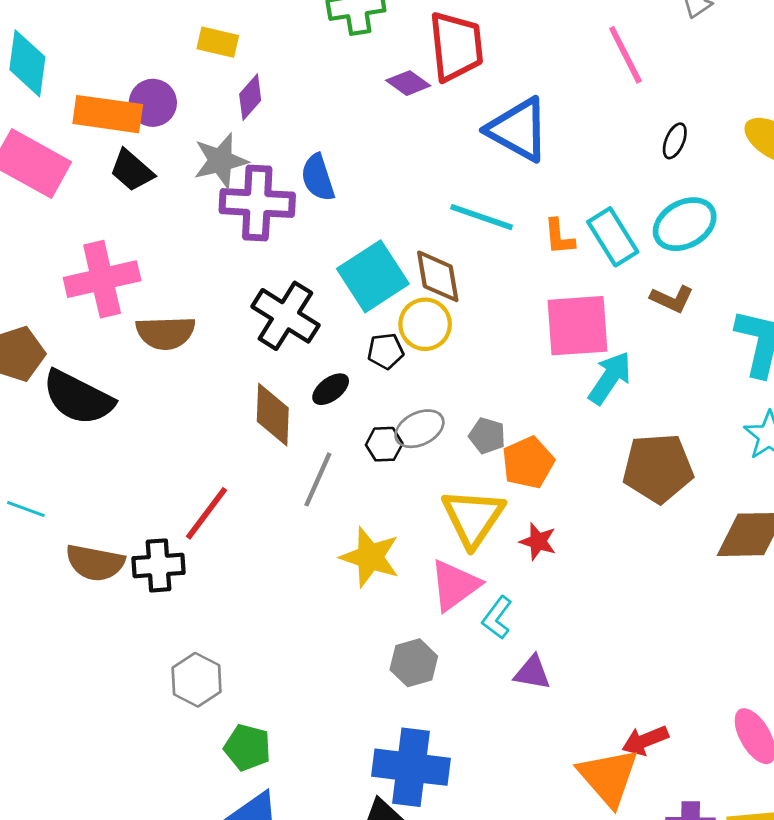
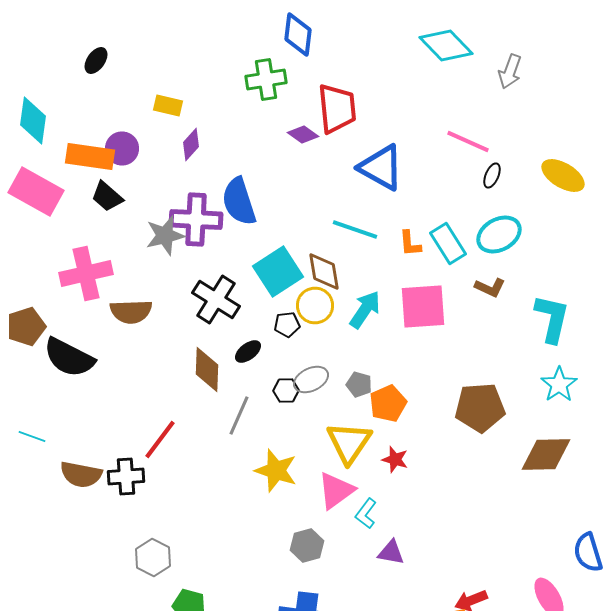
pink line: (625, 55) -> (468, 142), moved, turned -39
gray star: (221, 161) -> (165, 236), moved
blue semicircle: (318, 178) -> (239, 202), size x1.4
cyan arrow: (610, 378) -> (365, 310), moved

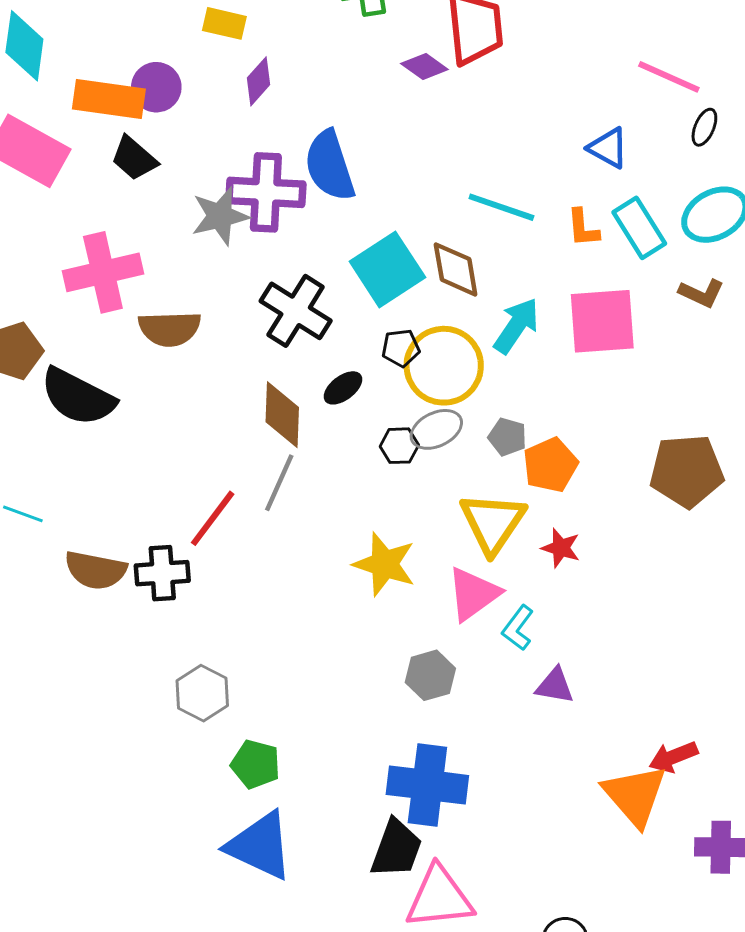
blue triangle: (381, 168) -> (608, 148), moved, size x0.6
yellow circle: (315, 306) -> (444, 366), moved, size x1.4
gray line: (239, 416) -> (279, 483), moved

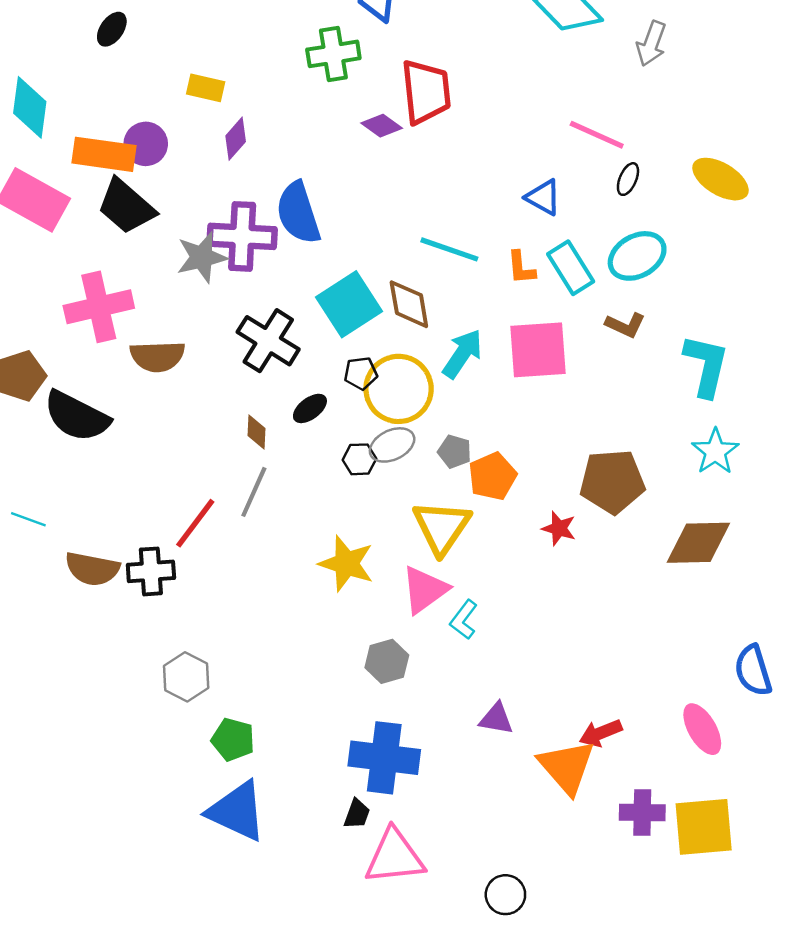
black trapezoid: (134, 158) -> (126, 206), size x1.4
brown diamond: (282, 415) -> (256, 432), size x0.6
red star: (561, 548) -> (559, 528), moved
purple triangle: (555, 686) -> (496, 719), moved
black trapezoid: (396, 849) -> (357, 814), size x0.6

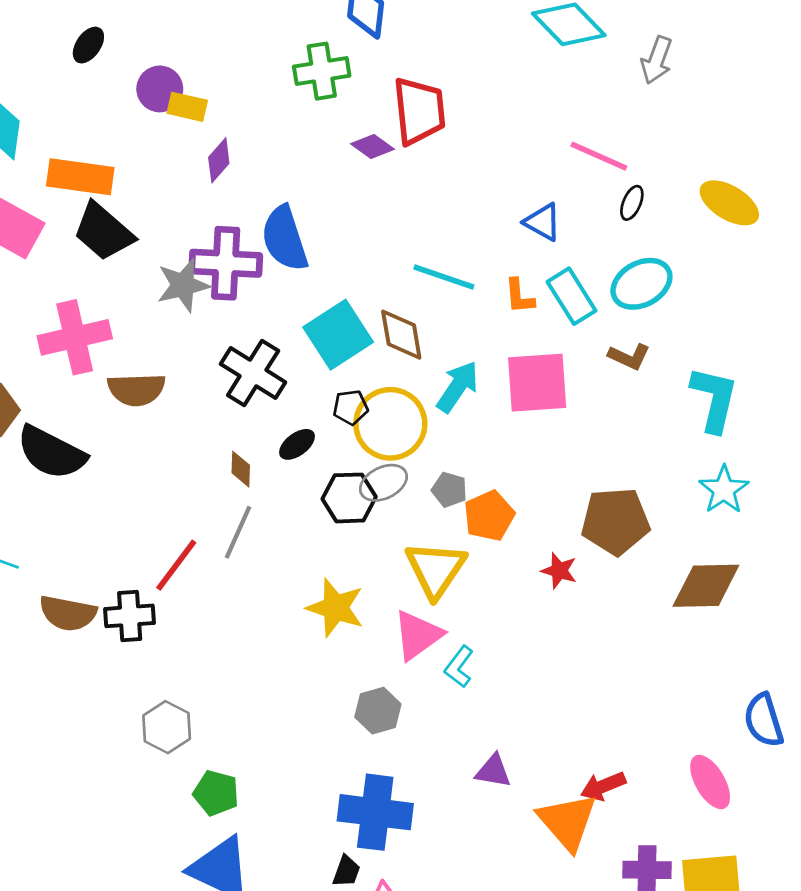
purple circle: (146, 144) -> (160, 89), moved
black hexagon: (359, 459) -> (349, 498), size x1.5

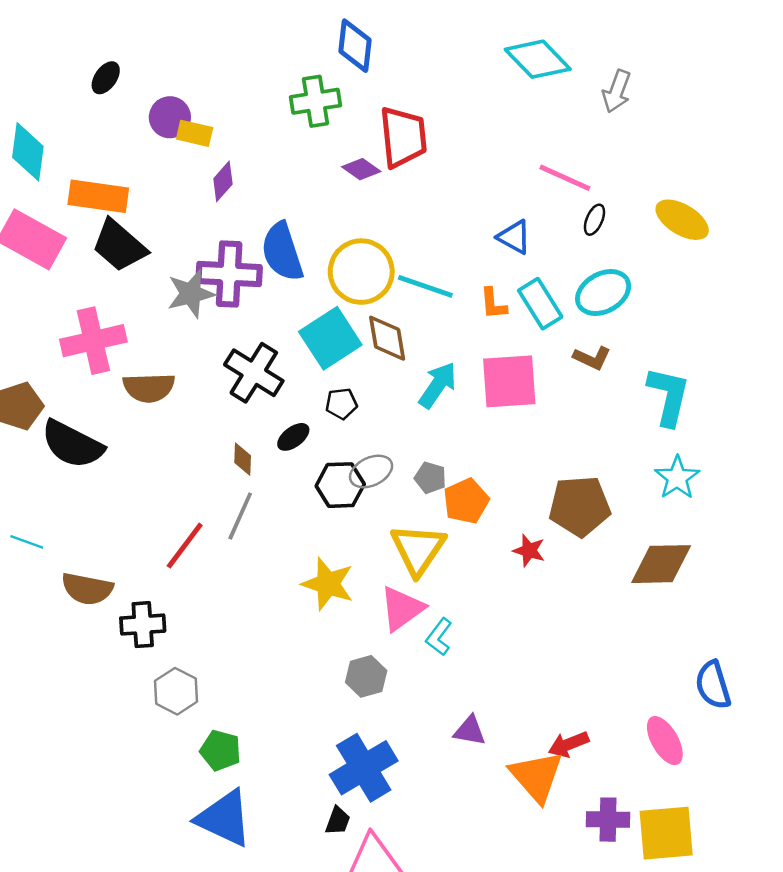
yellow circle: (390, 424) -> (361, 272), moved
black cross: (130, 616) -> (143, 625), moved
blue cross: (375, 812) -> (364, 768), turned -38

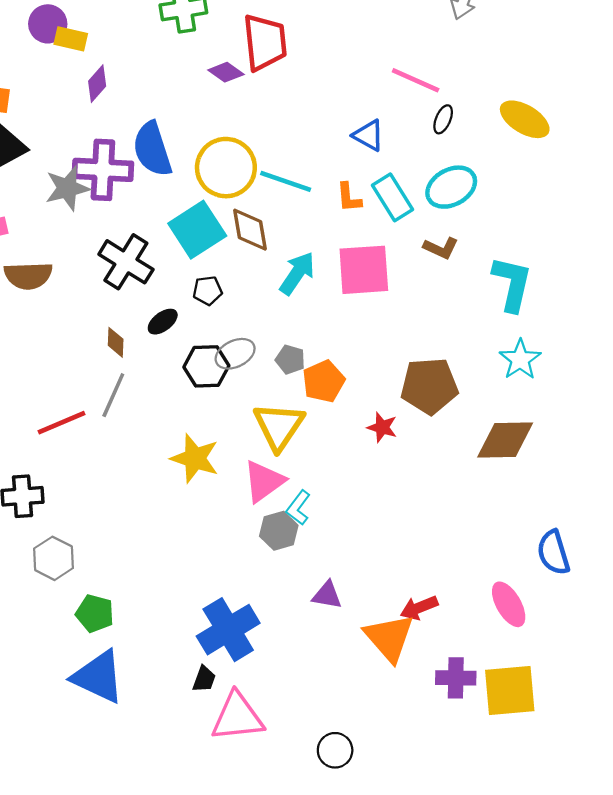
red line: (185, 546) -> (62, 423), turned 30
gray hexagon: (366, 676) -> (279, 531), moved

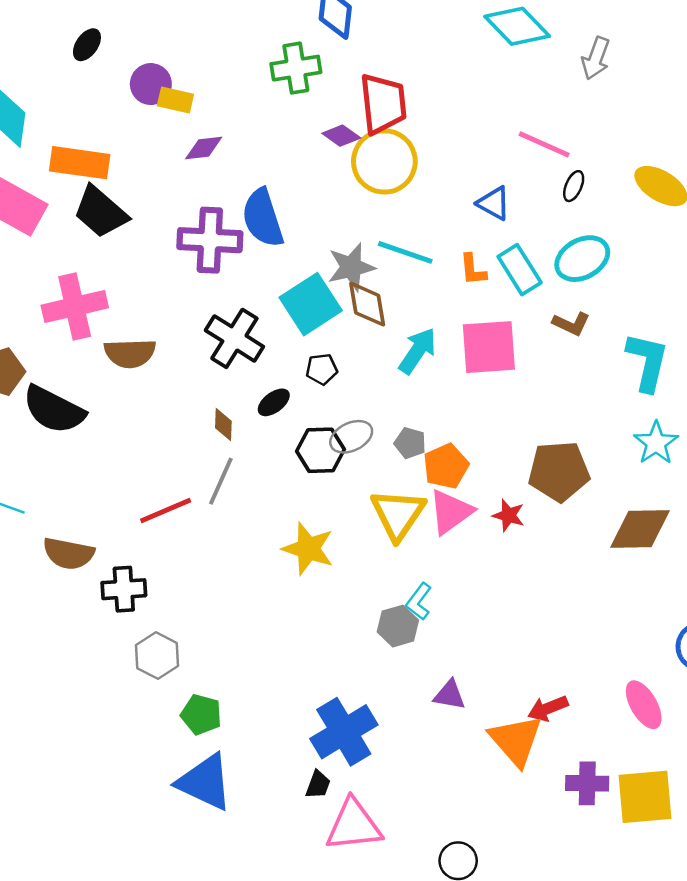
purple diamond: (97, 84) -> (204, 148), turned 42
yellow circle: (226, 168) -> (384, 161), moved
gray star: (67, 188) -> (351, 267), moved
pink triangle: (264, 481) -> (451, 512), moved

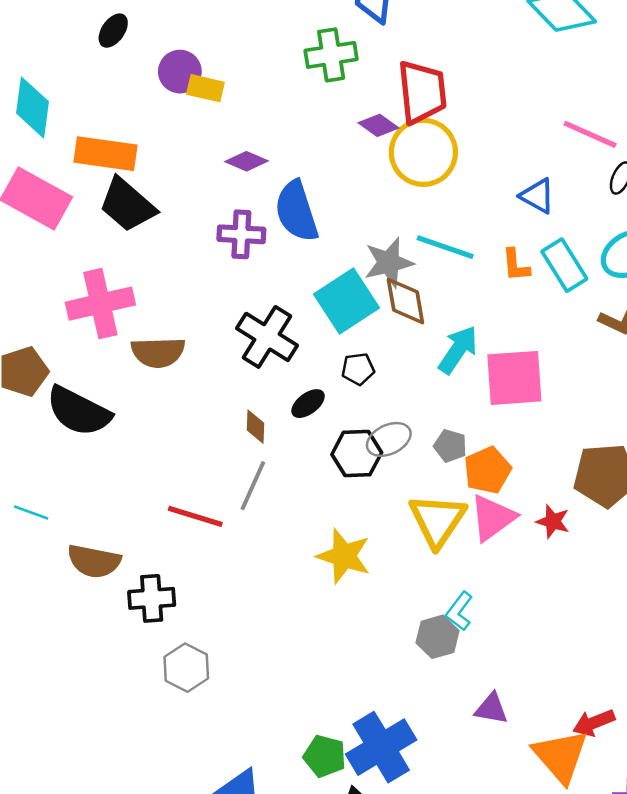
purple diamond: (204, 148) -> (247, 161), moved, turned 30
purple cross: (210, 240) -> (241, 234), size x0.7
pink square: (489, 347) -> (514, 378), moved
red line: (166, 511) -> (195, 516), turned 40
green pentagon: (201, 715) -> (325, 756), moved

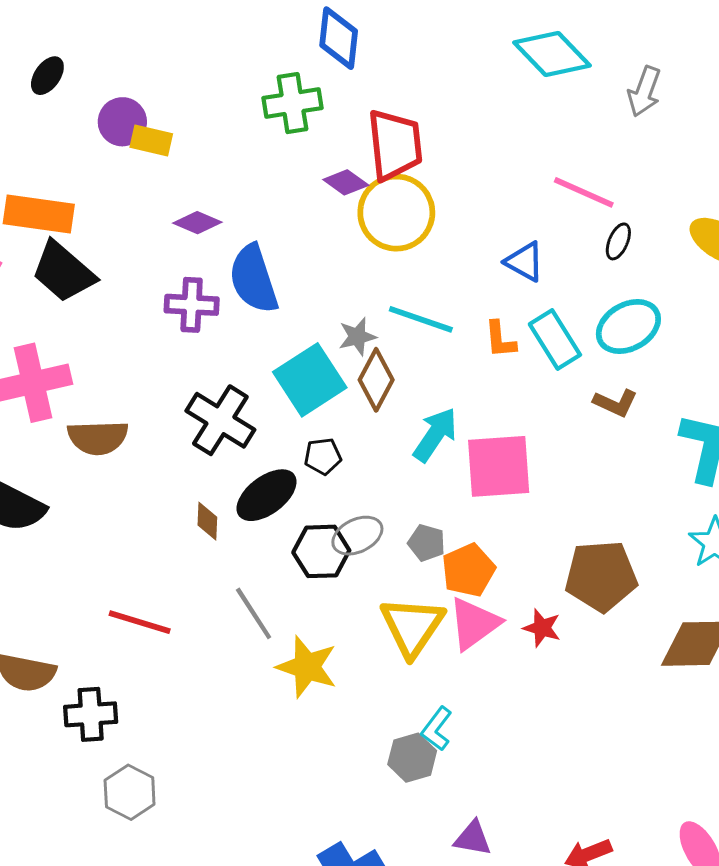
gray star: (389, 263) -> (357, 337), size x0.7
brown diamond: (405, 301) -> (376, 380), turned 38
black ellipse: (308, 404) -> (267, 495), size x1.6
gray line: (253, 486) -> (254, 613), moved, turned -57

